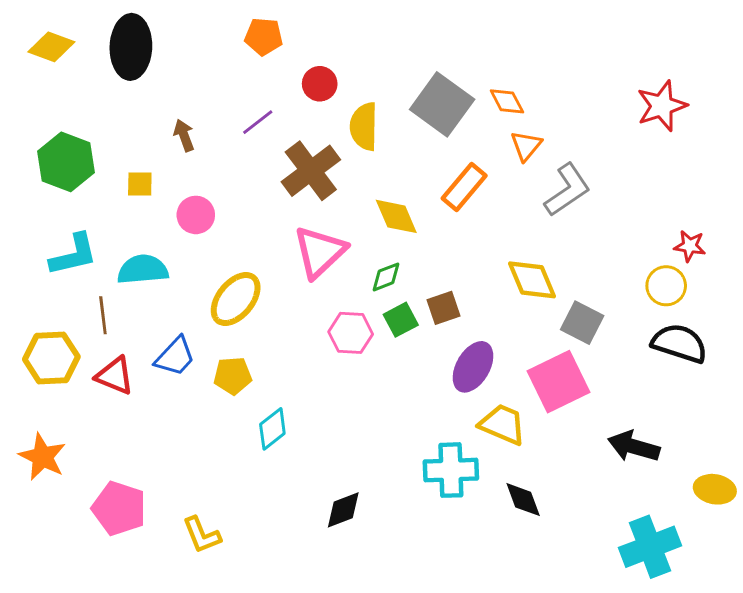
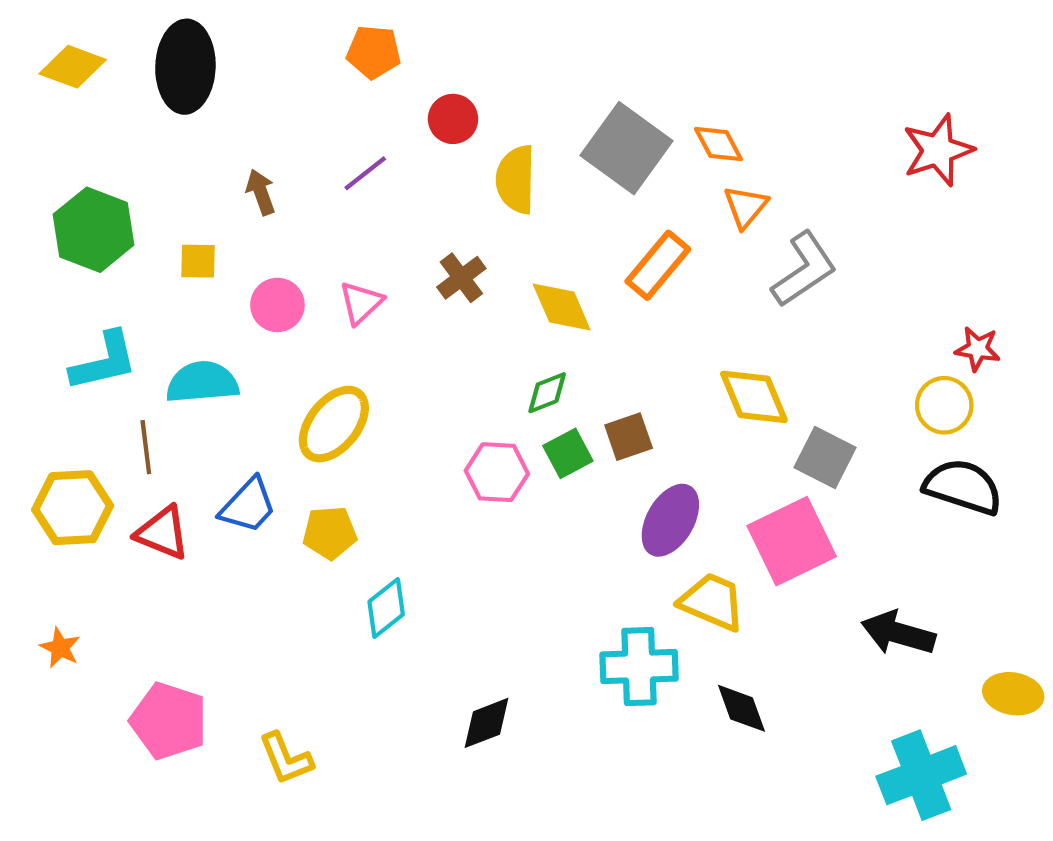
brown cross: (311, 171) -> (461, 278), moved, size x0.6
pink triangle: (320, 252) -> (361, 303), moved, size x0.6
orange star: (42, 457) -> (60, 648), size x0.6

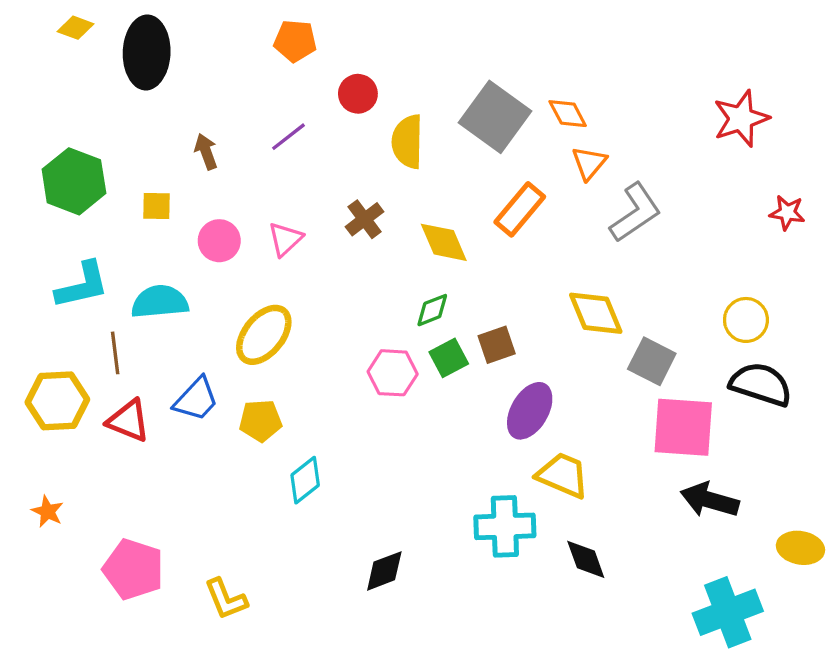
yellow diamond: (73, 67) -> (76, 28), moved, size x0.7
red star: (978, 349) -> (787, 213), moved
pink square: (792, 541) -> (683, 427), moved, turned 30

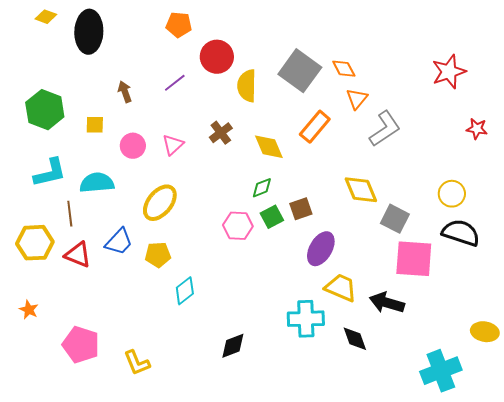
red circle: (358, 94) -> (217, 57), size x1.4
black arrow: (710, 500) -> (387, 303), moved

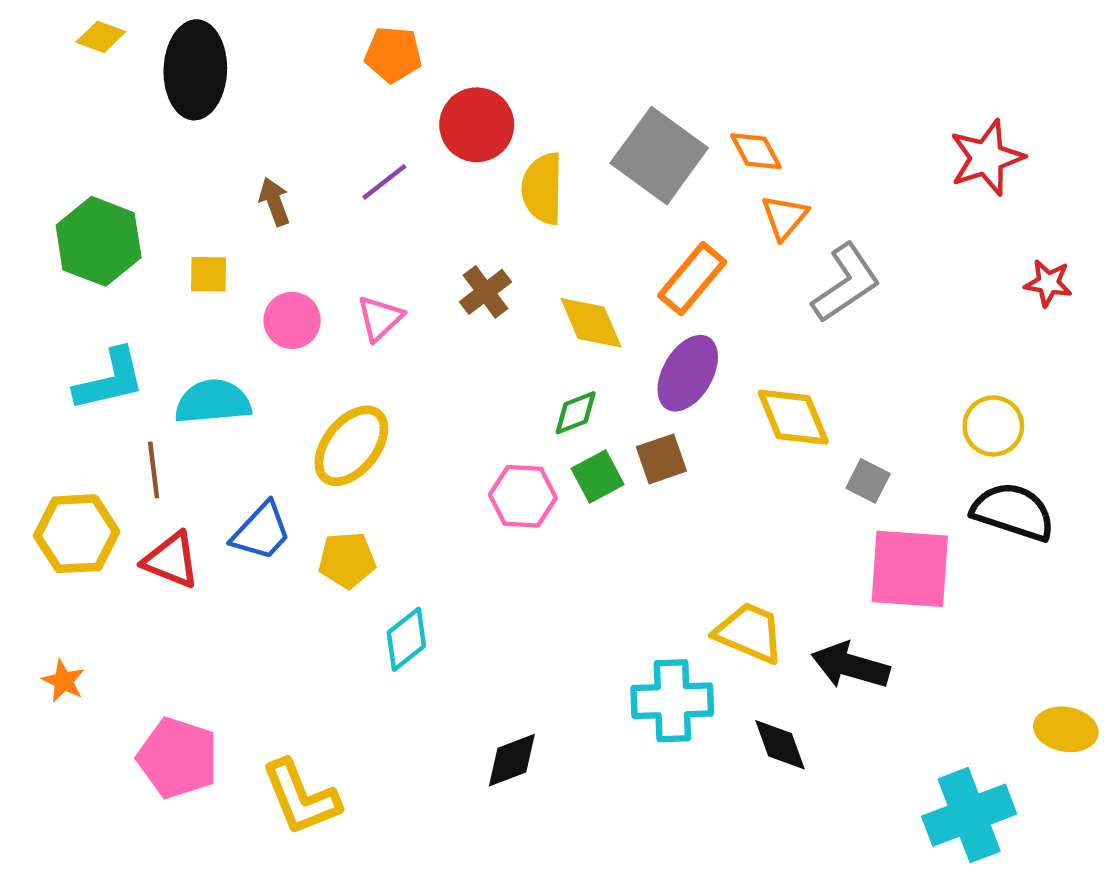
gray square: (395, 219) -> (868, 481), size x0.7
purple ellipse: (321, 249) -> (688, 373), moved
yellow L-shape: (137, 363) -> (301, 797), size x1.4

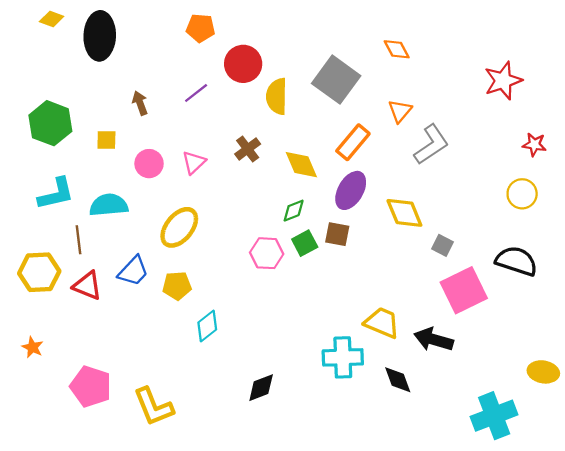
orange diamond: (756, 151) -> (397, 49), moved
yellow circle: (993, 426) -> (522, 194), moved
brown square: (661, 459) -> (337, 234), turned 30
pink square: (910, 569) -> (464, 290), turned -30

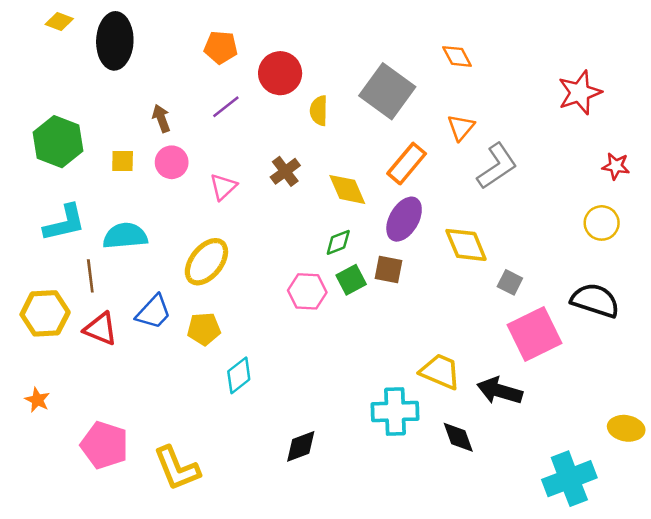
orange pentagon: (201, 28) -> (221, 47), moved
yellow semicircle: (277, 96) -> (319, 111), size x0.7
pink circle: (149, 164) -> (172, 162), moved

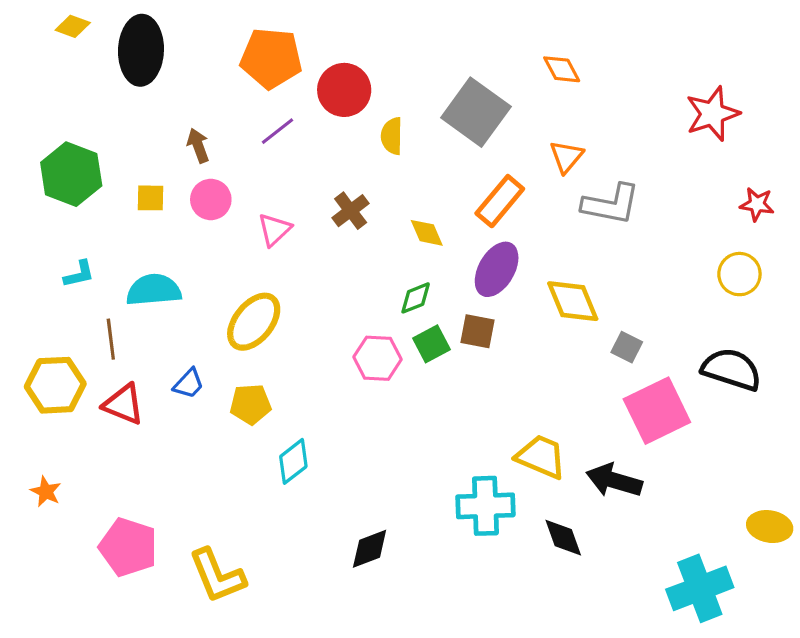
orange pentagon: (221, 47) -> (271, 58), size x1.5
gray L-shape: (497, 166) -> (611, 204), turned 45
yellow diamond: (347, 189) -> (427, 233), size x0.7
cyan L-shape: (64, 223) -> (79, 274), size x0.6
blue trapezoid: (154, 312) -> (189, 384), size x0.7

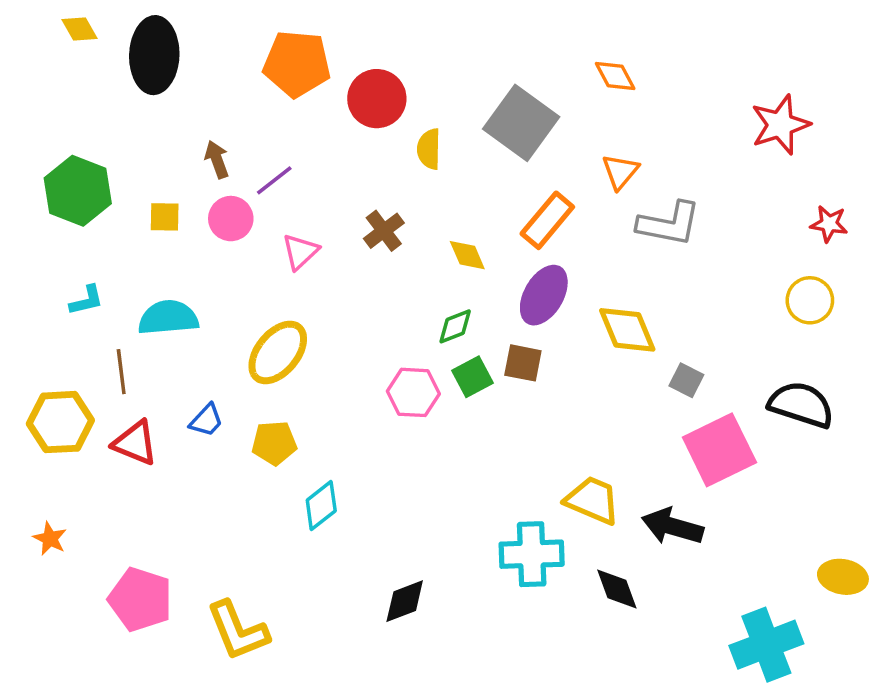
yellow diamond: (73, 26) -> (79, 29), turned 40
purple line: (278, 131) -> (274, 180), moved

